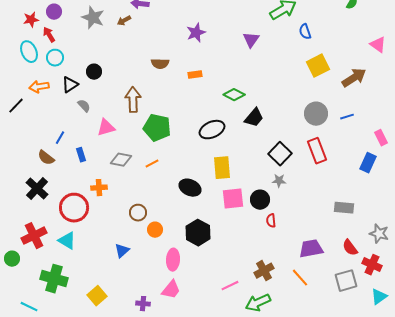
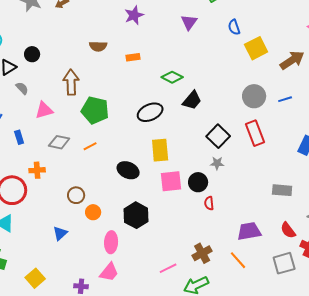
blue semicircle: (305, 32) -> (234, 27), moved

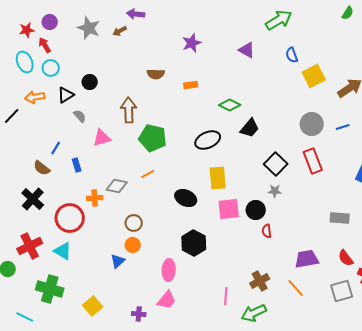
purple triangle: (189, 22) -> (247, 50), turned -36
gray diamond: (59, 142) -> (117, 186), moved
orange circle: (93, 212) -> (133, 245), moved
pink line: (168, 268) -> (226, 296), turned -60

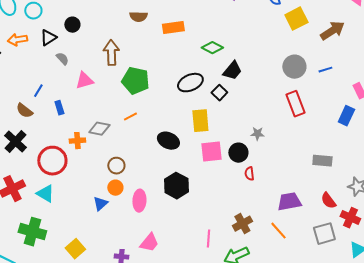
orange rectangle: (191, 85) -> (173, 28), size x1.5
black square: (276, 164) -> (219, 93), moved, size x0.7
pink ellipse: (169, 270) -> (139, 201), moved

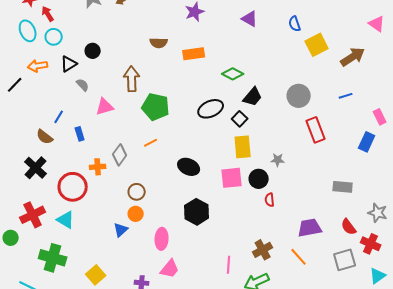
gray circle: (294, 67) -> (299, 96), moved
yellow rectangle: (200, 121) -> (243, 147), moved
gray diamond: (99, 129) -> (120, 155), turned -65
pink ellipse: (139, 201) -> (162, 239), moved

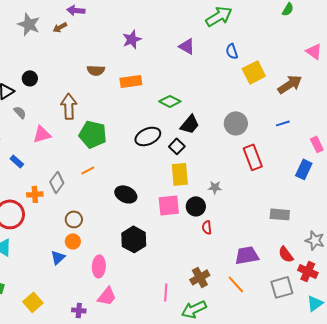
blue rectangle: (80, 134) -> (17, 161), turned -32

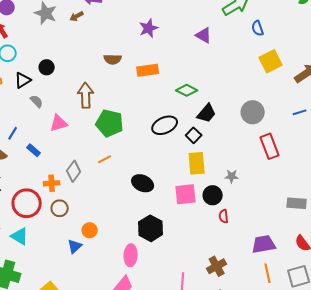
blue semicircle: (232, 51) -> (258, 28), moved
brown circle: (74, 219) -> (60, 208), moved
pink ellipse: (99, 266) -> (131, 255), moved
orange line: (236, 284) -> (268, 273), moved, turned 30

